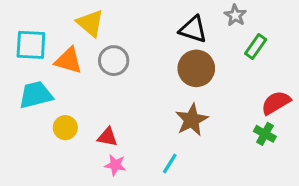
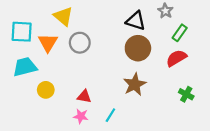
orange triangle: (68, 61) -> (48, 43), turned 45
red semicircle: (276, 103) -> (176, 58), moved
red triangle: (107, 137) -> (84, 96), moved
cyan line: (170, 163) -> (110, 115), moved

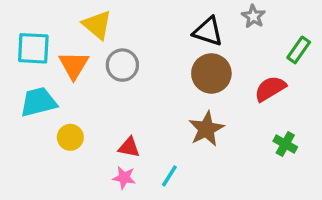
green rectangle: (180, 33) -> (299, 50), moved

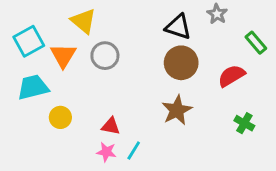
cyan square: (33, 48) -> (29, 41), turned -32
green rectangle: (299, 50) -> (256, 43), turned -75
cyan line: (169, 176) -> (134, 150), moved

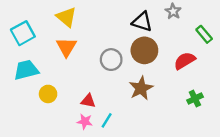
orange triangle: (63, 56) -> (66, 47), moved
gray circle: (105, 56) -> (111, 60), moved
green cross: (244, 123) -> (195, 99), turned 35

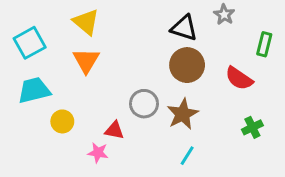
green rectangle: (204, 34) -> (264, 44), turned 54
gray circle: (111, 60) -> (144, 104), moved
red semicircle: (185, 61) -> (239, 78), turned -115
cyan line: (107, 120) -> (187, 156), moved
pink star: (85, 122) -> (98, 153), moved

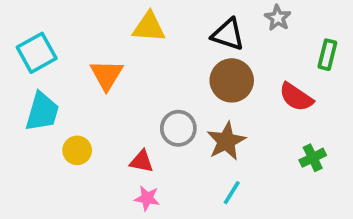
yellow triangle: (86, 22) -> (149, 27), moved, turned -36
cyan trapezoid: (34, 90) -> (42, 112), turned 120
pink star: (98, 153) -> (147, 198), moved

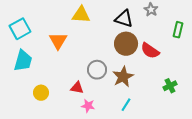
red semicircle: (296, 97) -> (150, 51), moved
yellow circle: (77, 150) -> (41, 93), moved
pink star: (147, 198) -> (88, 106), moved

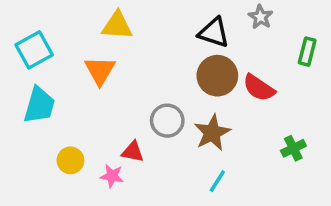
yellow triangle: (81, 15) -> (117, 26), moved
pink star: (88, 106) -> (112, 176), moved

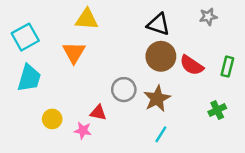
gray star: (261, 17) -> (208, 17), moved, turned 30
green rectangle: (307, 52) -> (227, 67), moved

